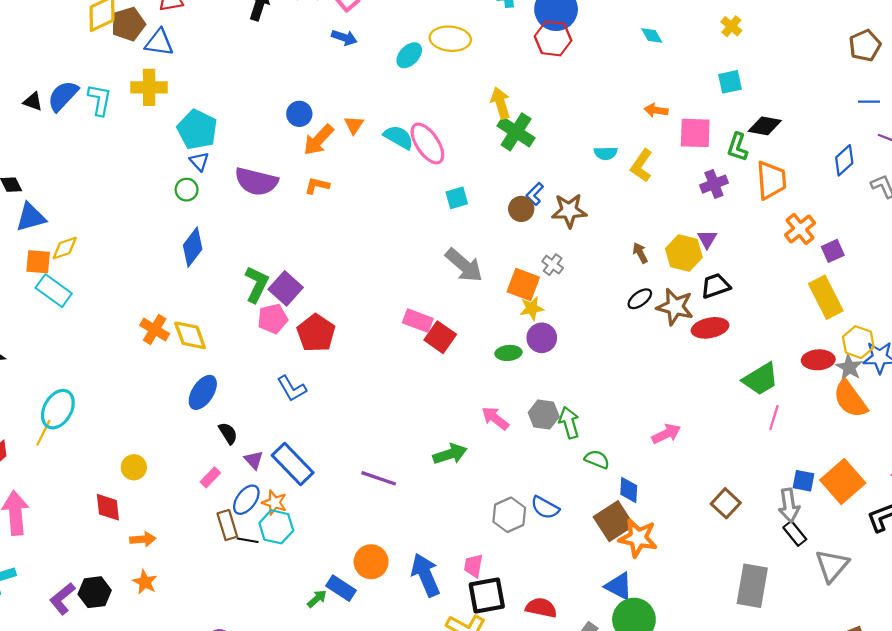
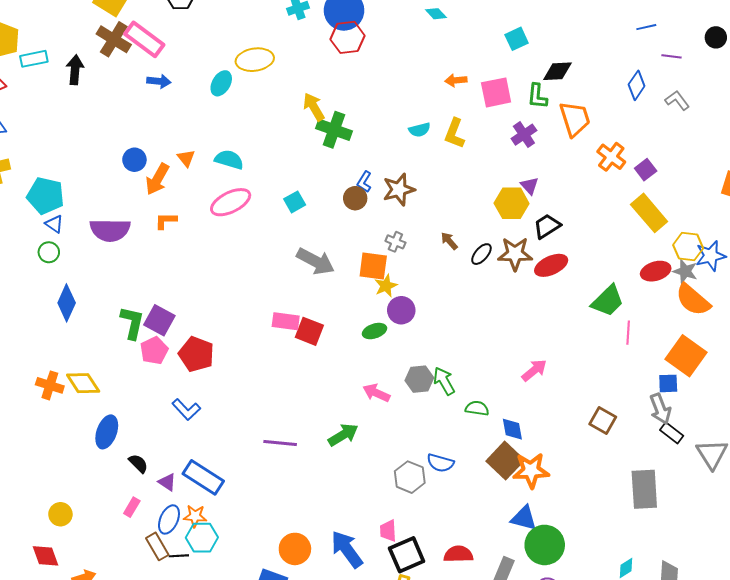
pink ellipse: (427, 143) -> (231, 202), moved, turned -69
brown arrow: (640, 253) -> (449, 241), moved
purple line: (379, 478) -> (280, 443), moved
orange square: (843, 481) -> (686, 356), moved

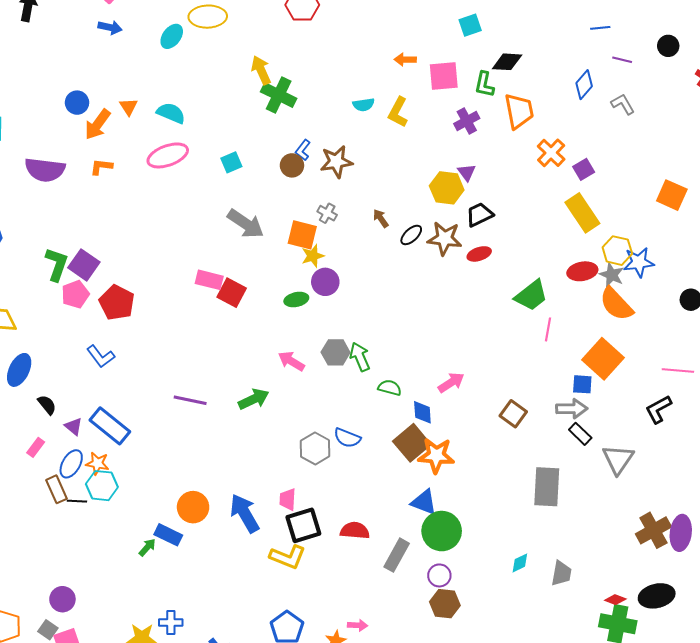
red ellipse: (551, 265) -> (479, 254), size x0.7
pink arrow: (534, 370) -> (451, 383), moved
gray arrow: (660, 409) -> (572, 409), turned -76

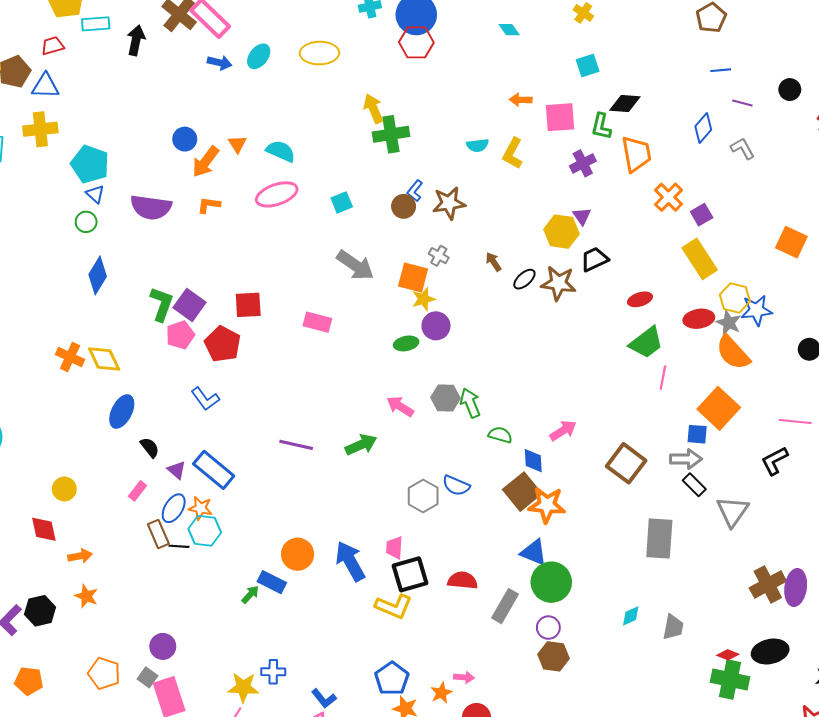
cyan ellipse: (172, 36) -> (259, 56), moved
green cross: (279, 95) -> (391, 134), turned -36
red ellipse: (479, 254) -> (640, 299), moved
red square: (232, 293) -> (248, 305), moved, turned -32
brown square: (513, 414) -> (626, 463), size x1.4

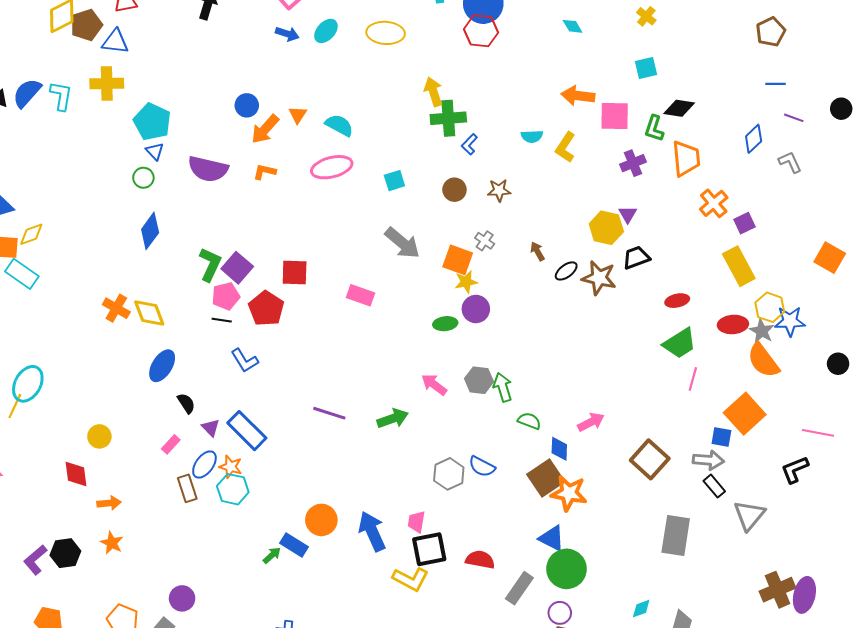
orange arrow: (521, 100) -> (578, 96), size x1.5
blue L-shape: (415, 191) -> (469, 144), moved
brown star: (449, 203) -> (499, 190), size x0.7
black line: (179, 546) -> (222, 320), moved

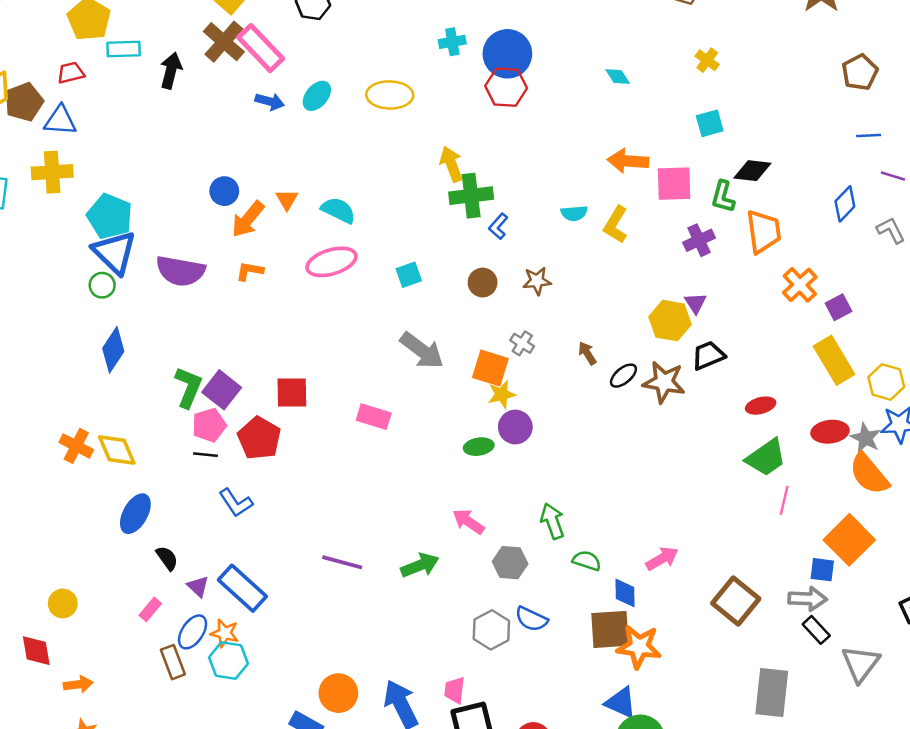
blue triangle: (155, 151) -> (115, 252), size x2.0
yellow hexagon: (770, 307) -> (886, 382), moved
gray hexagon: (479, 380) -> (510, 563), moved
brown square: (546, 478) -> (610, 629), turned 33

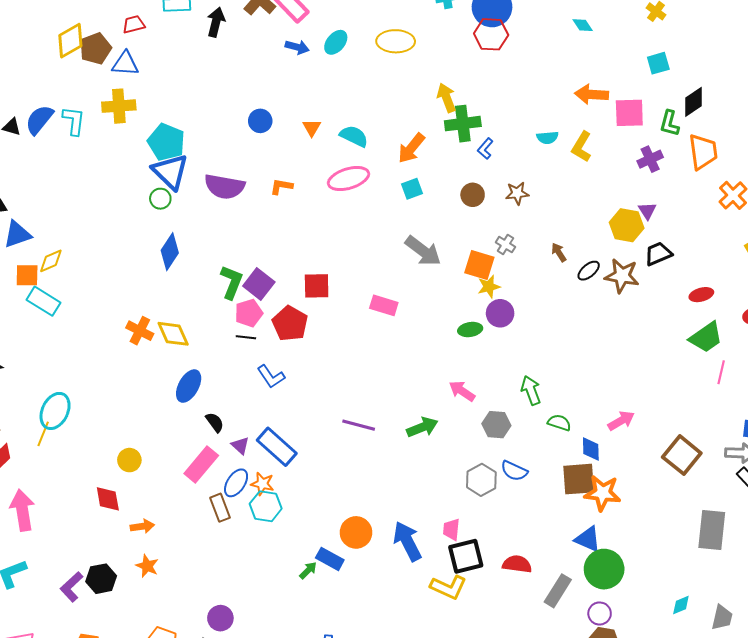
black diamond: (752, 171) -> (694, 102), turned -40
orange arrow: (248, 219) -> (411, 148), moved
pink rectangle: (150, 609) -> (201, 464), size x1.8

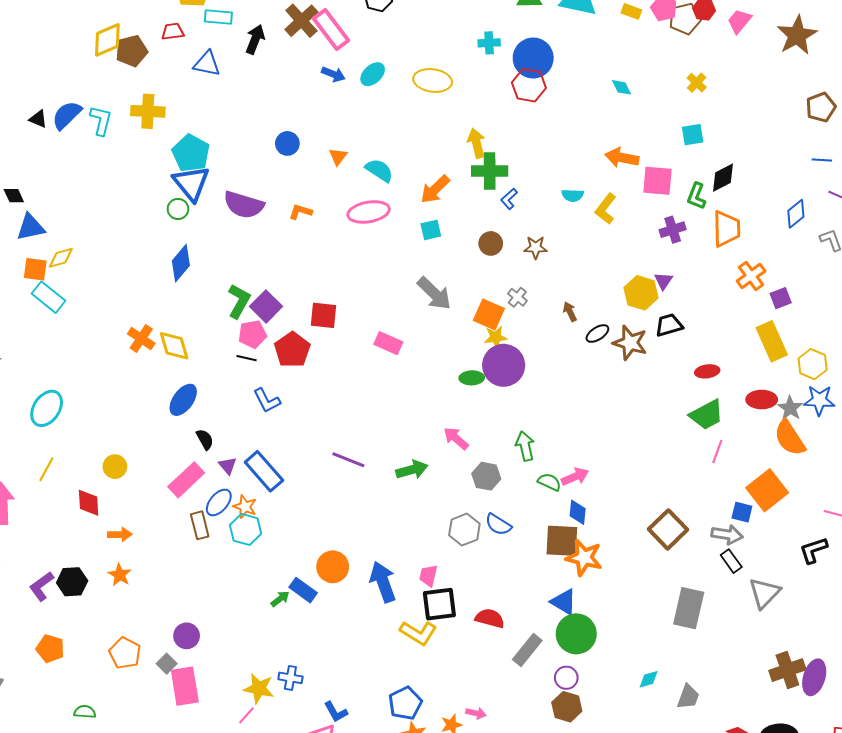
blue triangle: (125, 64) -> (207, 64), moved
purple circle: (500, 313) -> (504, 365), size x1.5
pink arrow: (621, 421) -> (575, 477), moved
yellow line: (43, 434) -> (46, 469), moved

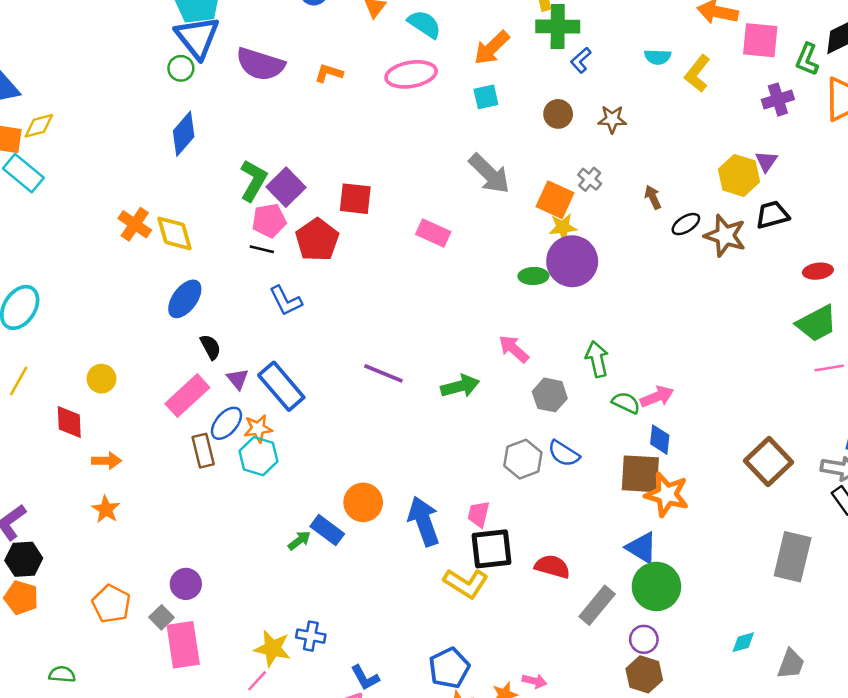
pink line: (717, 451) -> (829, 368), turned 60
orange star: (245, 507) -> (258, 429), turned -30
black hexagon: (72, 582) -> (24, 559), moved

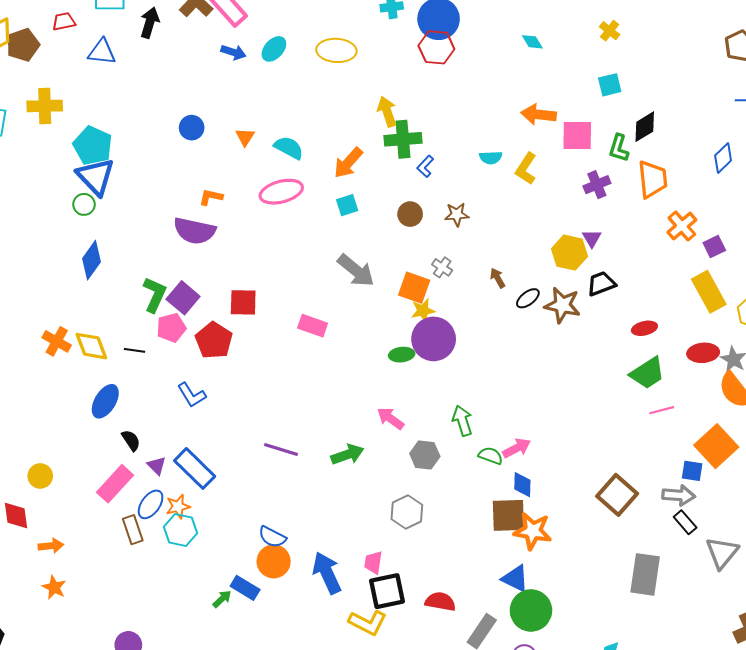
purple semicircle: (260, 64) -> (194, 231), moved
black line: (262, 249) -> (135, 350), moved
blue semicircle: (564, 453) -> (272, 537), moved

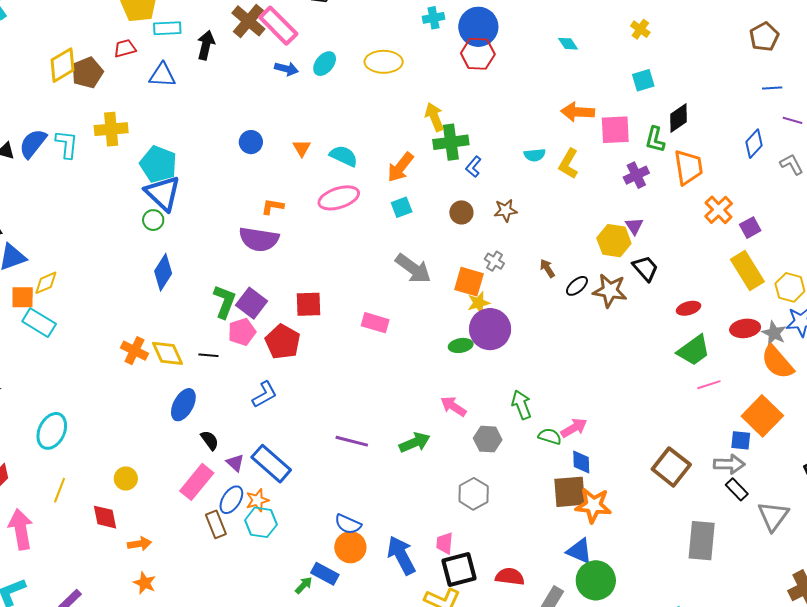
black trapezoid: (601, 284) -> (645, 268), turned 72
blue L-shape: (192, 395) -> (265, 394), turned -84

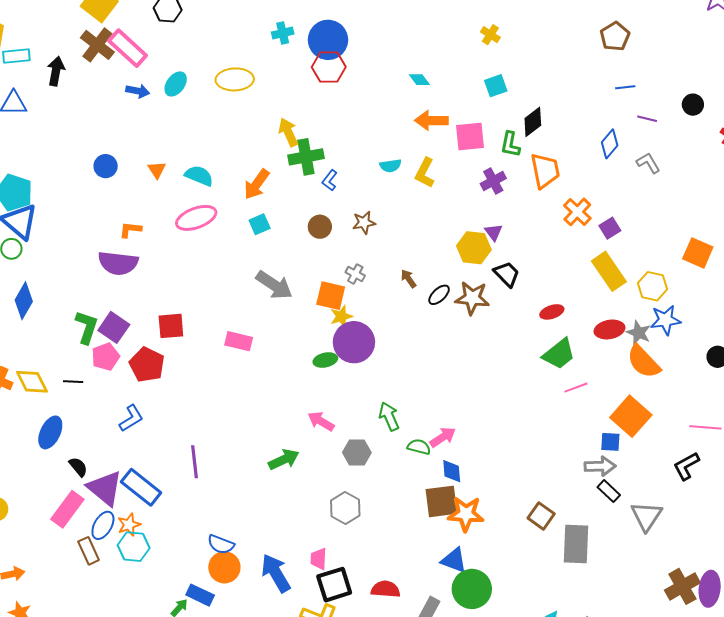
cyan diamond: (568, 44) -> (419, 80), moved
purple line: (352, 441) -> (195, 462), moved, turned 72
purple triangle: (235, 463) -> (105, 488), size x2.0
brown square: (671, 467) -> (541, 516), moved, size x0.7

